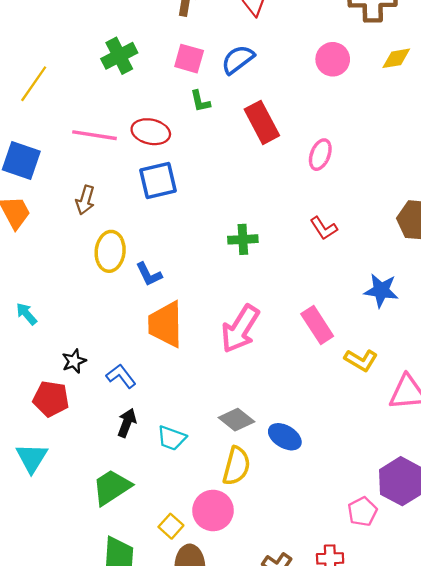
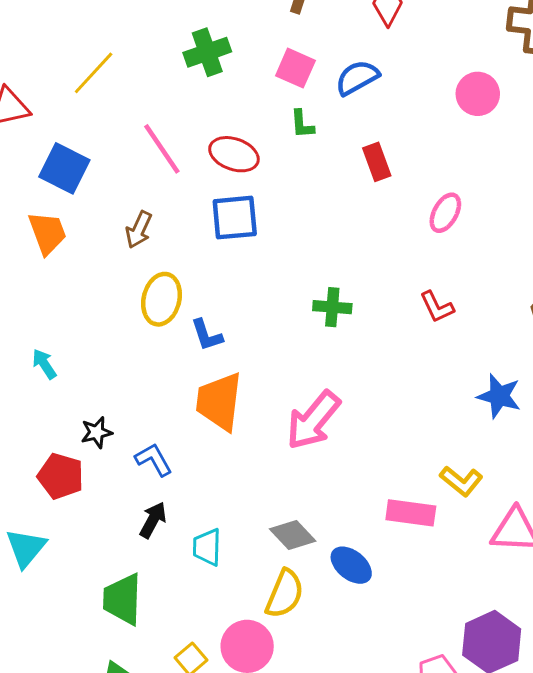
red rectangle: (262, 122) -> (377, 162), size x0.7
pink line: (94, 135) -> (162, 149), turned 39
pink rectangle: (317, 325) -> (411, 513), moved, turned -57
cyan trapezoid: (172, 438) -> (207, 547), turned 64
green trapezoid: (112, 487) -> (122, 599), turned -63

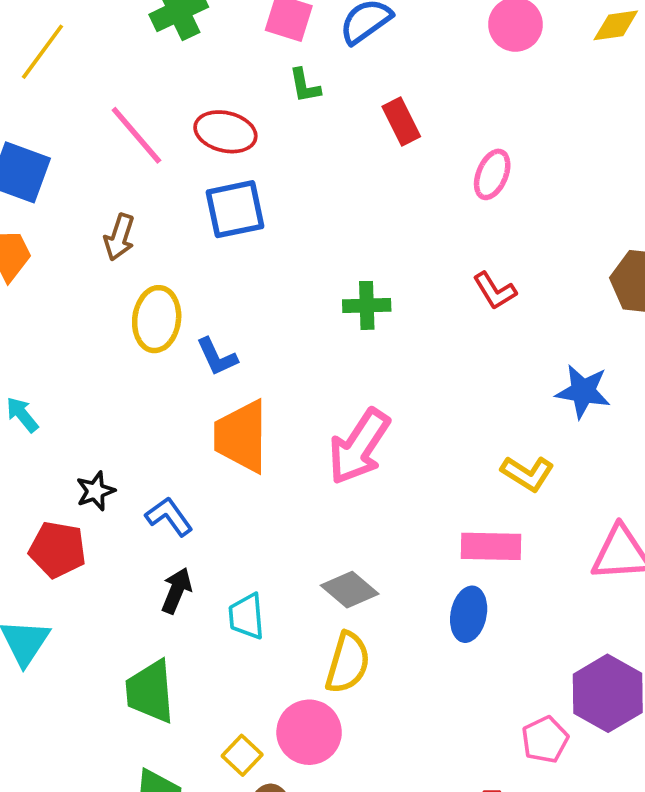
yellow L-shape: (461, 481) -> (527, 473), moved
blue ellipse: (351, 565) -> (469, 614), moved, turned 69

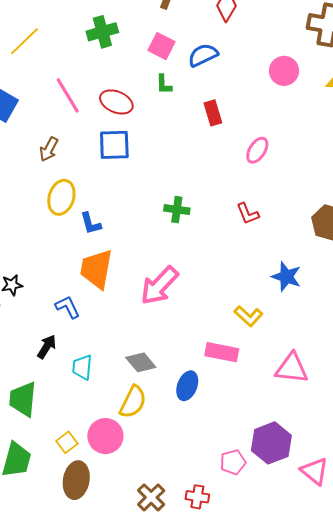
blue L-shape: (169, 517) -> (68, 307), moved
blue ellipse: (469, 614) -> (187, 386), moved

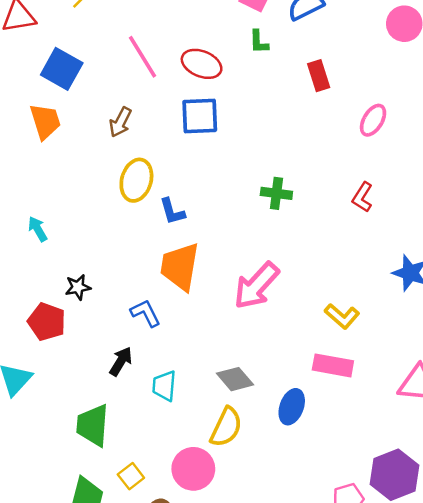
red L-shape: (248, 214) -> (362, 197), turned 55
yellow L-shape: (248, 316) -> (342, 316), moved
yellow square: (67, 442) -> (131, 476), moved

